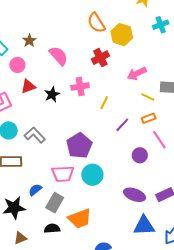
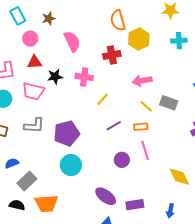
gray L-shape: (35, 135) -> (34, 126), moved, turned 120
pink trapezoid: (63, 174) -> (33, 91), moved

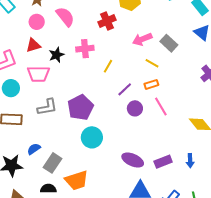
pink circle: (30, 39) -> (37, 22), moved
gray rectangle: (169, 103) -> (169, 43), moved, turned 36
purple circle: (122, 160) -> (135, 108), moved
blue arrow: (170, 211) -> (190, 161), moved

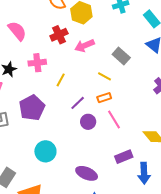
pink arrow: (142, 39) -> (85, 46), moved
purple pentagon: (80, 107) -> (32, 108), moved
blue arrow: (190, 161) -> (144, 173), size x1.5
purple rectangle: (163, 162) -> (124, 157), moved

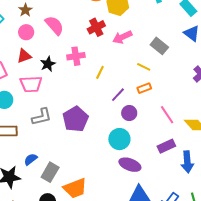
purple pentagon: (32, 108) -> (75, 119), moved
pink line: (114, 120) -> (167, 115), moved
cyan circle: (45, 151) -> (119, 139), moved

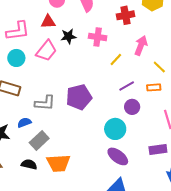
pink arrow: (122, 37) -> (141, 46), moved, turned 120
pink trapezoid: (31, 84) -> (46, 51), turned -65
gray L-shape: (42, 117) -> (45, 103), moved

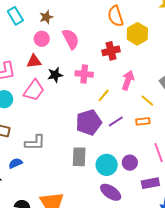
purple pentagon: (79, 97) -> (89, 122), moved
purple circle: (132, 107) -> (130, 163), moved
gray rectangle: (39, 141) -> (79, 157), moved, turned -42

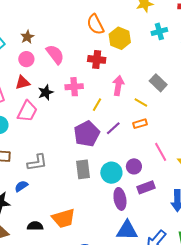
red cross: (111, 51) -> (97, 59), turned 30
purple rectangle: (150, 183) -> (146, 187), moved
purple ellipse: (111, 192) -> (120, 199), turned 55

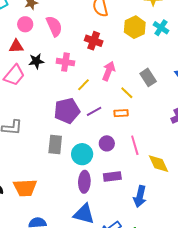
cyan cross: (159, 31) -> (161, 28), turned 35
yellow hexagon: (120, 38) -> (135, 27), moved
purple circle: (134, 166) -> (107, 143), moved

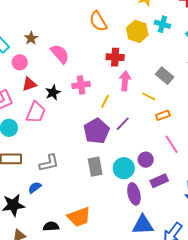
pink circle: (25, 24) -> (20, 62), moved
red cross: (94, 41) -> (115, 57), moved
orange rectangle: (121, 113) -> (163, 115), moved
purple circle: (107, 143) -> (146, 160), moved

